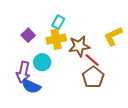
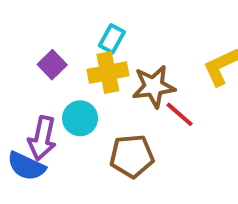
brown pentagon: (93, 77) -> (132, 156), moved, turned 30
blue semicircle: (31, 86) -> (26, 166), moved

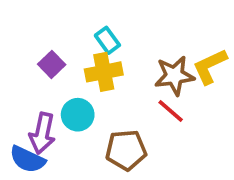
cyan rectangle: (112, 39) -> (107, 40), turned -65
brown star: (154, 86) -> (174, 76), moved

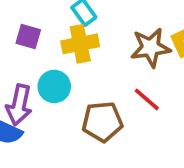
purple square: (52, 64) -> (28, 36), turned -30
red line: (171, 111) -> (147, 99), moved

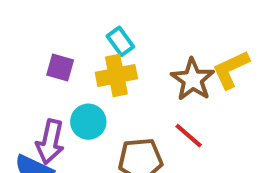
brown star: (151, 48) -> (193, 80), turned -30

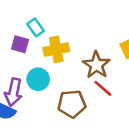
cyan rectangle: (120, 41) -> (36, 27), moved
brown star: (193, 80) -> (96, 65), moved

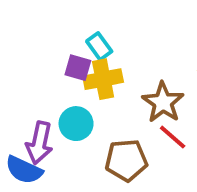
cyan rectangle: (36, 27) -> (99, 46), moved
purple square: (20, 44) -> (78, 68), moved

